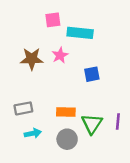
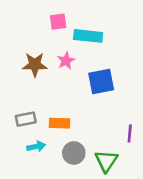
blue square: (92, 74) -> (101, 81), size x1.5
orange rectangle: (66, 112) -> (59, 123), moved
green triangle: (92, 124) -> (106, 161), moved

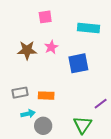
cyan rectangle: (88, 36) -> (89, 28), moved
purple line: (130, 133) -> (101, 104), turned 48
gray circle: (74, 153) -> (43, 126), moved

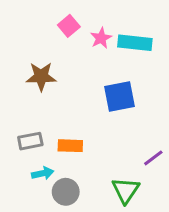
pink square: (45, 17) -> (69, 26), turned -32
pink star: (51, 47) -> (101, 38), moved

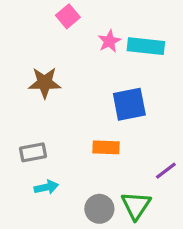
pink square: (69, 26) -> (68, 16), moved
orange rectangle: (70, 146) -> (106, 147), moved
gray circle: (66, 192) -> (99, 209), moved

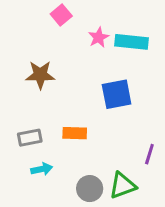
orange rectangle: (106, 147) -> (75, 133), moved
purple line: (166, 171) -> (149, 154), turned -36
green triangle: (136, 205) -> (123, 186), turned 36

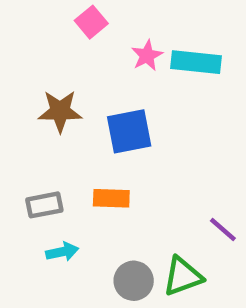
blue square: (117, 94) -> (129, 131), moved
purple line: (149, 154) -> (223, 229), turned -66

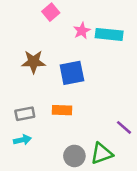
cyan arrow: (62, 252) -> (22, 140), moved

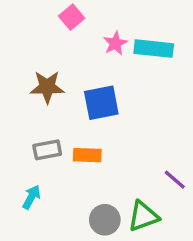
gray rectangle: (25, 114) -> (47, 150), moved
cyan arrow: (22, 140) -> (31, 197), turned -49

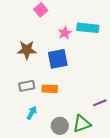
pink star: (115, 43) -> (65, 33), moved
purple line: (175, 180) -> (100, 103), turned -64
cyan arrow: (31, 197) -> (32, 113), moved

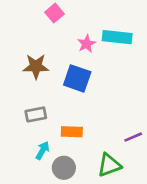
blue square: (58, 59) -> (77, 78), turned 30
orange rectangle: (50, 89) -> (72, 132), moved
gray circle: (60, 126) -> (64, 168), moved

